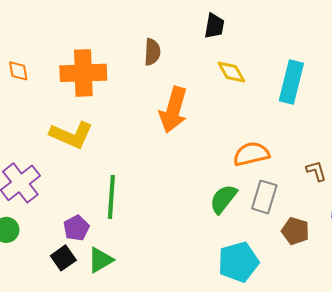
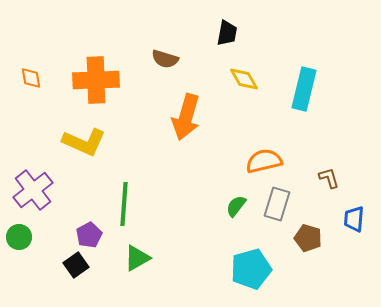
brown semicircle: (152, 52) -> (165, 59), turned 104
green semicircle: (223, 199) -> (236, 206), size x0.7
green triangle: (100, 260) -> (137, 258), moved

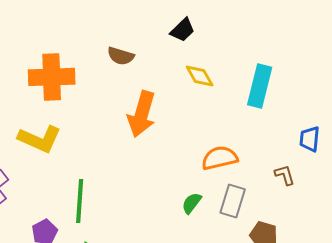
black trapezoid: (227, 33) -> (183, 30), turned 36
blue trapezoid: (354, 219) -> (310, 139), moved

